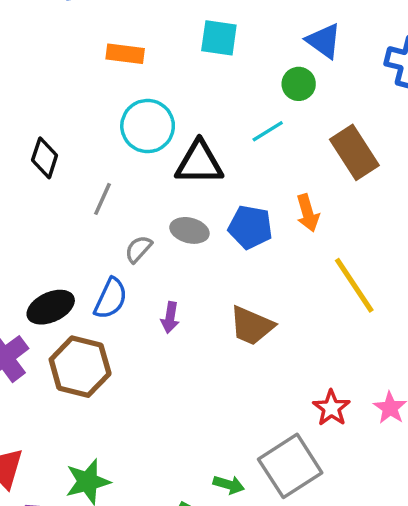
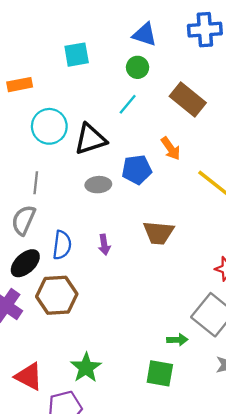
gray semicircle: (138, 249) -> (24, 220), moved, size x1.5

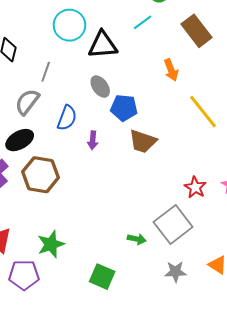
blue pentagon: (137, 170) -> (124, 108), moved
gray ellipse: (98, 185) -> (100, 87), turned 45
blue semicircle: (62, 245) -> (67, 118), moved
green square: (160, 373) -> (102, 277), moved

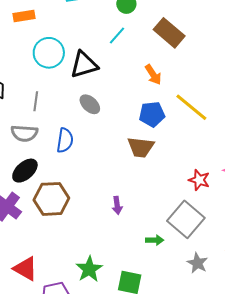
gray semicircle: (27, 102) -> (24, 133), turned -112
blue pentagon: (124, 108) -> (152, 114), moved
purple arrow: (93, 140) -> (117, 205), moved
green star: (51, 244) -> (89, 269), moved
gray star: (175, 272) -> (197, 263), turned -30

